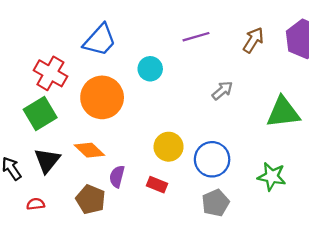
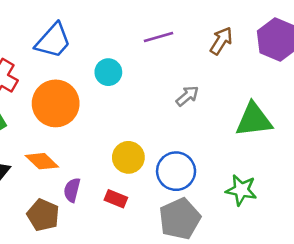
gray pentagon: (216, 203) -> (180, 219), size x1.4

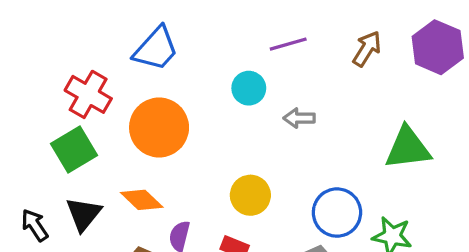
cyan circle: (108, 72) -> (249, 88), moved
gray arrow: (187, 96) -> (299, 118), moved, turned -140
blue circle: (176, 171) -> (337, 213), moved

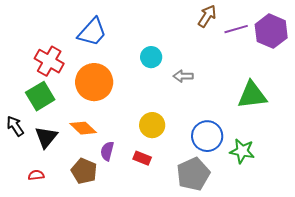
purple line: (288, 44) -> (236, 29), moved
brown arrow: (367, 49) -> (207, 16), moved
black arrow: (35, 225) -> (15, 126), moved

